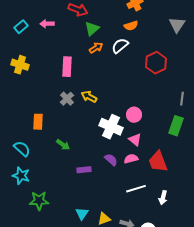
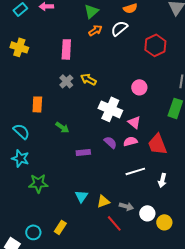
pink circle: (134, 115) -> (139, 87), moved

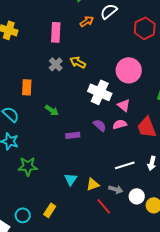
orange arrow: (95, 30) -> (87, 21), moved
pink circle: (139, 87) -> (129, 70), size x1.6
white line: (135, 171) -> (125, 165), moved

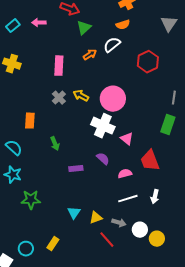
pink circle: (129, 70) -> (113, 99), moved
green arrow: (52, 110) -> (55, 144), turned 32
pink semicircle: (120, 124) -> (125, 174), moved

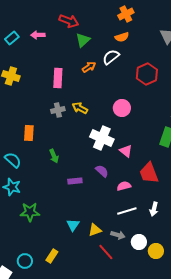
gray cross: (59, 98) -> (58, 110), turned 32
pink circle: (113, 99) -> (122, 108), moved, size x0.7

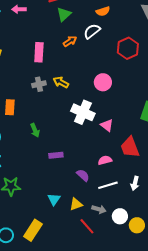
purple semicircle: (102, 171) -> (83, 175), moved
yellow rectangle: (52, 256) -> (33, 230), size x1.5

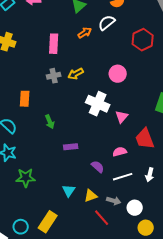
yellow arrow: (61, 82) -> (76, 74), turned -56
pink triangle: (107, 125) -> (122, 117), turned 32
yellow circle: (137, 225) -> (146, 228), moved

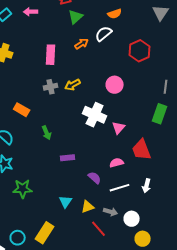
orange rectangle: (25, 99) -> (22, 110), turned -63

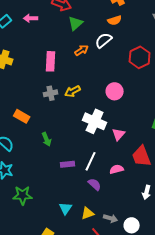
white line: (120, 188) -> (91, 161), moved, turned -48

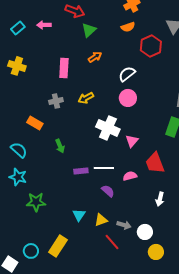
white semicircle: (104, 40) -> (127, 74), moved
red hexagon: (140, 57) -> (151, 46), moved
gray cross: (51, 93) -> (56, 101), moved
white line: (91, 161) -> (104, 168), turned 66

